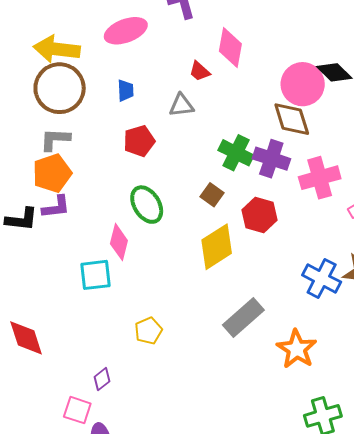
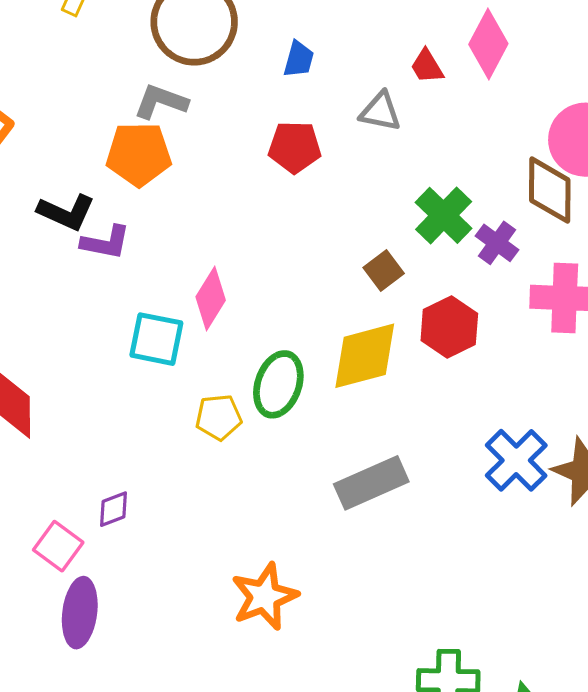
purple cross: (271, 159) -> (497, 243), size x0.7
green ellipse: (147, 205) -> (278, 384), moved, turned 33
purple L-shape: (56, 207) -> (106, 242), moved
yellow pentagon: (148, 331) -> (219, 417), moved
orange star: (297, 349) -> (264, 597), moved

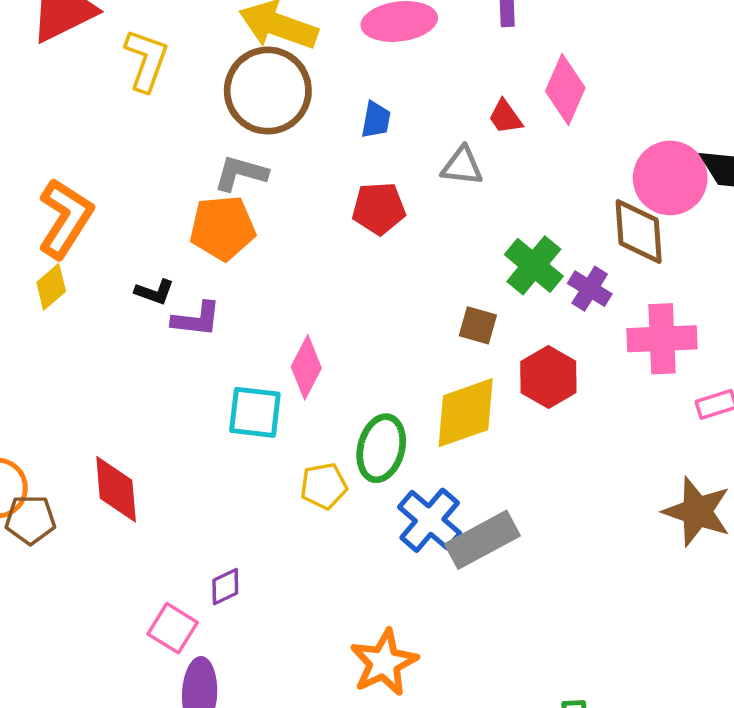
black L-shape: (66, 212) -> (154, 292), size x0.7
brown square: (384, 270) -> (478, 325), turned -33
blue cross: (516, 460) -> (430, 520), moved

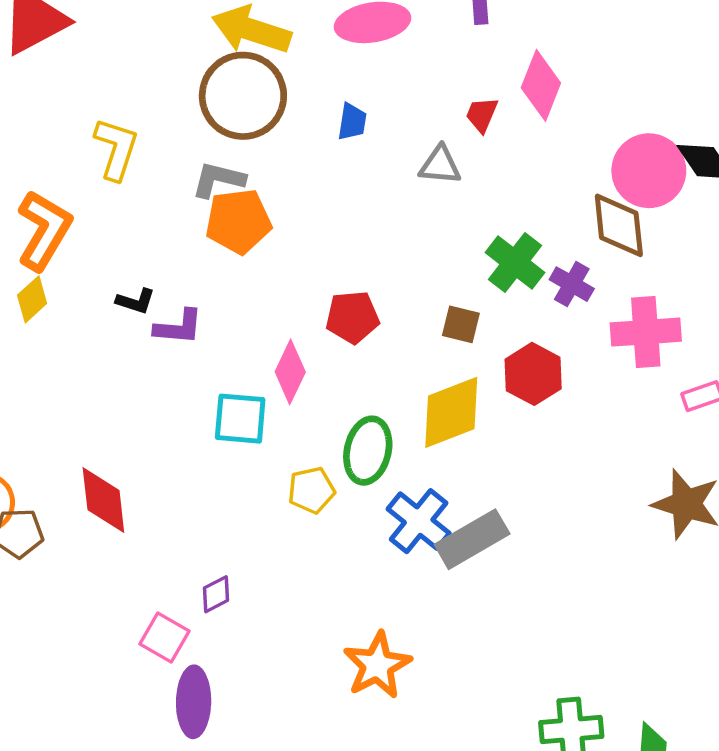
yellow L-shape: (146, 60) -> (116, 149), moved
red trapezoid: (505, 117) -> (482, 115), turned 60
red pentagon: (379, 208) -> (352, 317), moved
orange pentagon: (223, 228) -> (238, 221), moved

